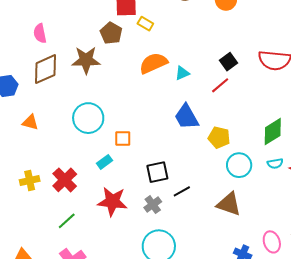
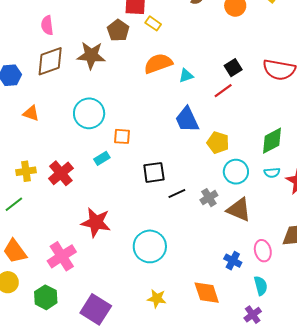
red star: (112, 202) -> (96, 222), moved
brown triangle: (229, 204) -> (239, 210), moved
gray cross: (153, 205) -> (209, 198), moved
green line: (67, 221) -> (14, 204), moved

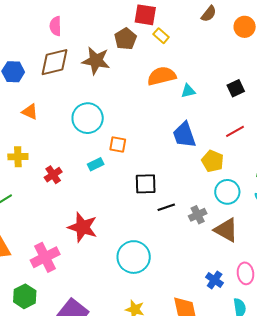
red line: (223, 91) -> (235, 131), moved
yellow cross: (26, 171) -> (18, 157), moved
red cross: (61, 173) -> (53, 175), size x0.7

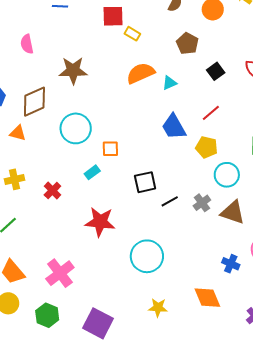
brown pentagon: (126, 39) -> (187, 43), moved
brown diamond: (55, 62) -> (34, 102), moved
red line: (235, 131) -> (211, 113), moved
red star: (83, 227) -> (100, 222), moved

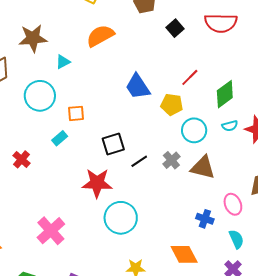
cyan triangle: (169, 83) -> (63, 62), moved
red line: (211, 113) -> (190, 77), moved
red star: (100, 222) -> (97, 183), moved
pink cross: (60, 273) -> (51, 231), moved

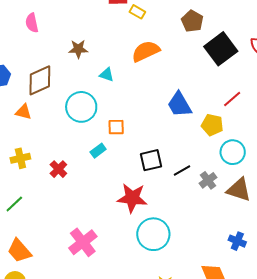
black square: (175, 28) -> (221, 49), size x1.8
brown star: (33, 38) -> (78, 49), size x0.7
cyan triangle: (63, 62) -> (107, 75), turned 42
black line: (139, 161) -> (182, 171), moved

